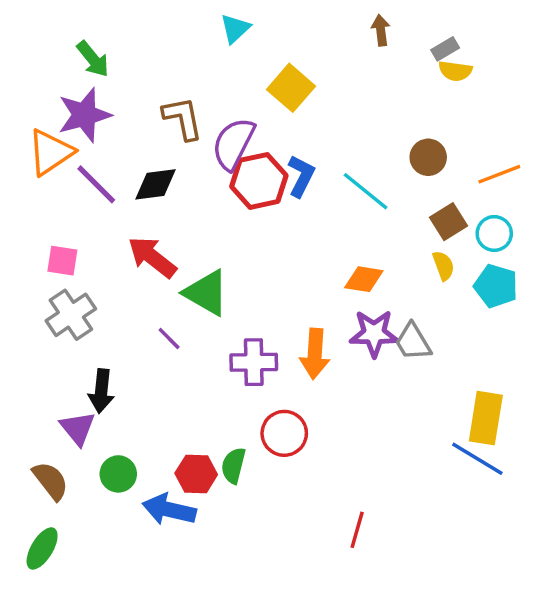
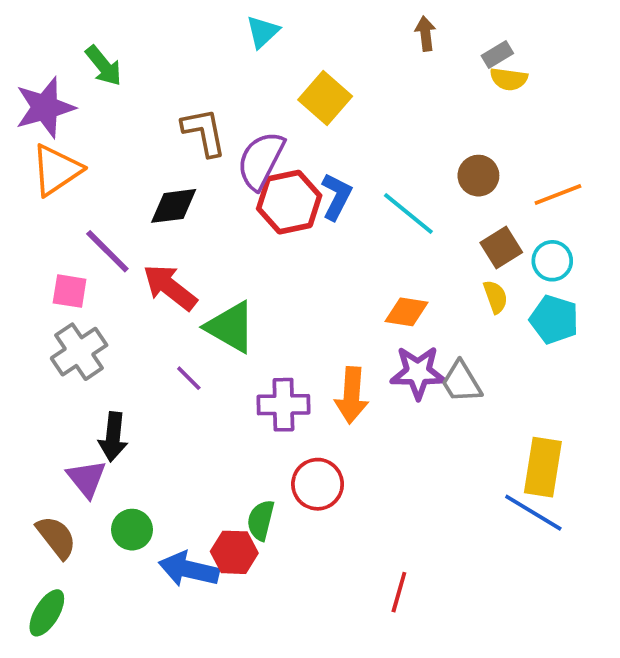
purple star: (84, 115) -> (45, 107), moved
purple line: (96, 184) -> (107, 251), moved
red hexagon: (196, 474) -> (234, 552), moved

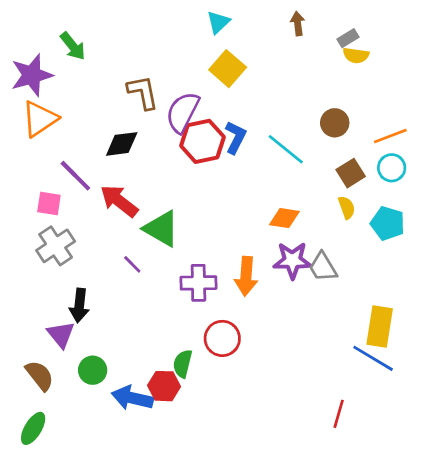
cyan triangle: (263, 32) -> (218, 22), moved
cyan circle: (552, 261) -> (392, 168), moved
red line: (399, 592) -> (339, 414), moved

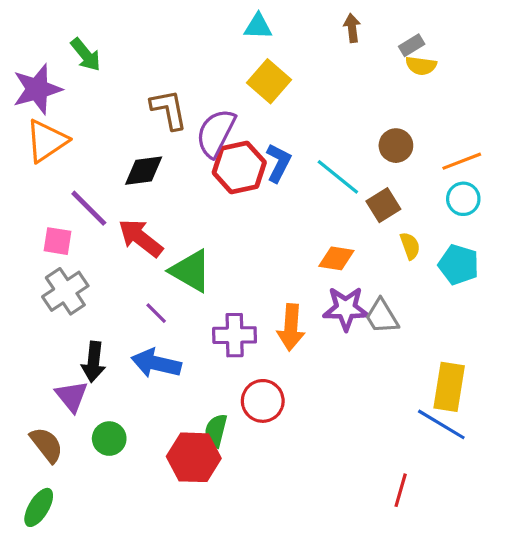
cyan triangle: (218, 22) -> (258, 26), turned 45
brown square: (351, 173) -> (383, 205), moved
red hexagon: (164, 386) -> (194, 457), size x1.4
blue arrow: (132, 398) -> (156, 363), moved

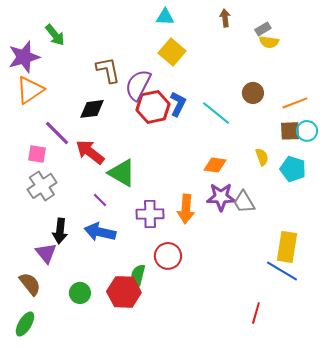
cyan circle: (463, 199) -> (307, 131), moved
brown square: (383, 205) -> (290, 131), moved, turned 30
green circle: (109, 439) -> (80, 293), moved

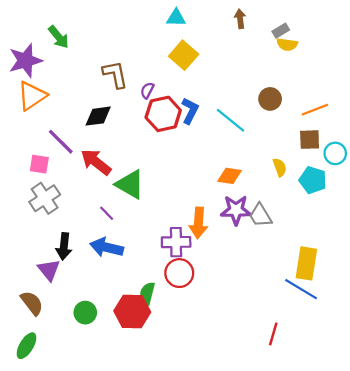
purple semicircle: (138, 85) -> (147, 90), size x0.5
cyan circle: (307, 131) -> (335, 153), moved
purple cross: (150, 214) -> (176, 242), moved

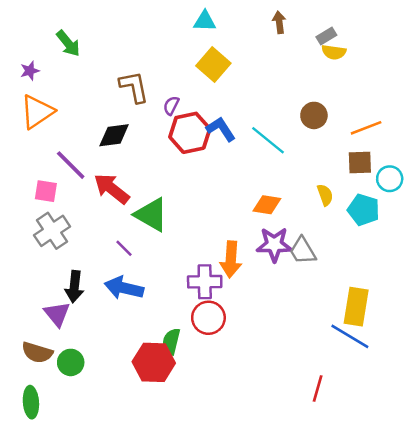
purple star: (25, 60) -> (30, 71), size x0.5
blue L-shape: (190, 111) -> (221, 129), turned -60
brown semicircle: (32, 303) -> (37, 352), turned 145
green circle: (85, 313) -> (71, 362), moved
green ellipse: (26, 346) -> (31, 402), turned -35

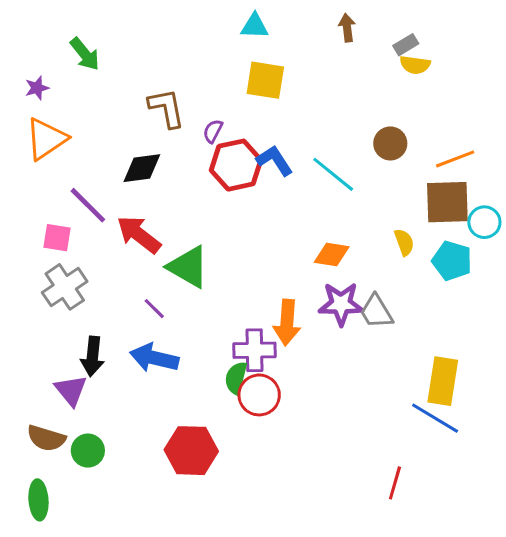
yellow square: (213, 65) -> (265, 80), turned -32
brown square: (360, 163) -> (447, 202), size x1.5
green semicircle: (171, 341) -> (236, 378), moved

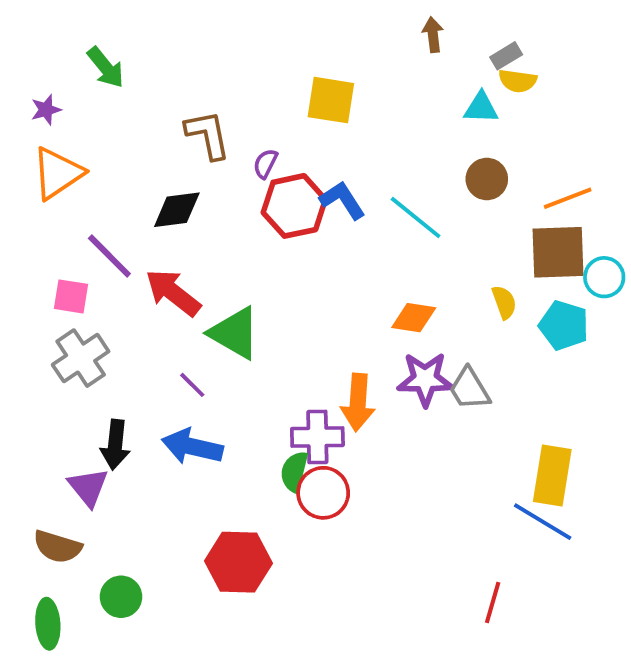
cyan triangle: (255, 26) -> (481, 108), moved
green circle: (88, 451) -> (121, 597), moved

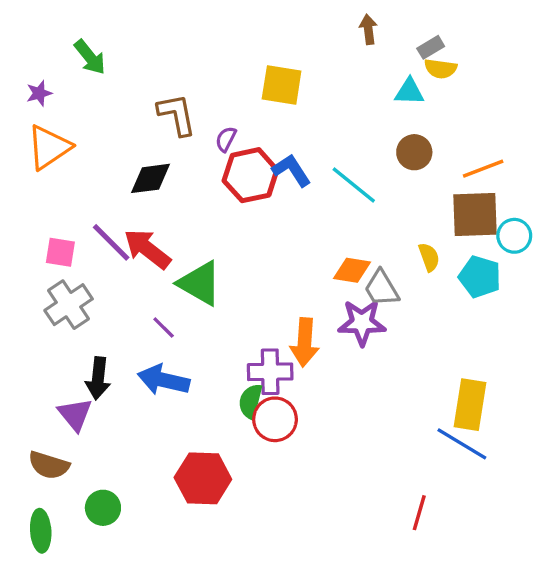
purple line: (109, 256) -> (111, 242), moved
gray trapezoid: (469, 389) -> (382, 288), moved

